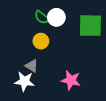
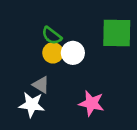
green semicircle: (42, 17) -> (52, 36), moved
white circle: (56, 17) -> (73, 53), moved

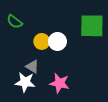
green semicircle: (52, 36) -> (15, 22), moved
pink star: (91, 103) -> (60, 83), moved

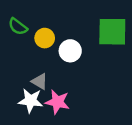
yellow circle: (42, 41) -> (45, 38), moved
pink star: (60, 83) -> (57, 102), moved

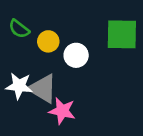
gray triangle: (40, 81) -> (43, 89), size x1.6
white star: (31, 101) -> (19, 86), moved

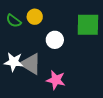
yellow circle: (48, 41) -> (35, 17), moved
pink star: (62, 111) -> (56, 80), moved

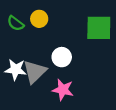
white circle: (55, 40) -> (62, 57), moved
gray triangle: (31, 64) -> (35, 72), turned 45

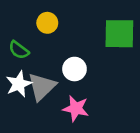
green semicircle: (16, 23) -> (19, 50), moved
white star: (16, 69) -> (19, 84), turned -30

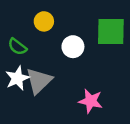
white circle: (74, 69) -> (73, 47), moved
pink star: (76, 108) -> (91, 101), moved

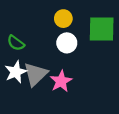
yellow circle: (44, 21) -> (63, 19), moved
pink star: (91, 101) -> (61, 81), moved, turned 30

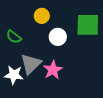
yellow circle: (63, 19) -> (42, 16), moved
white star: (16, 72) -> (14, 75), moved, turned 30

